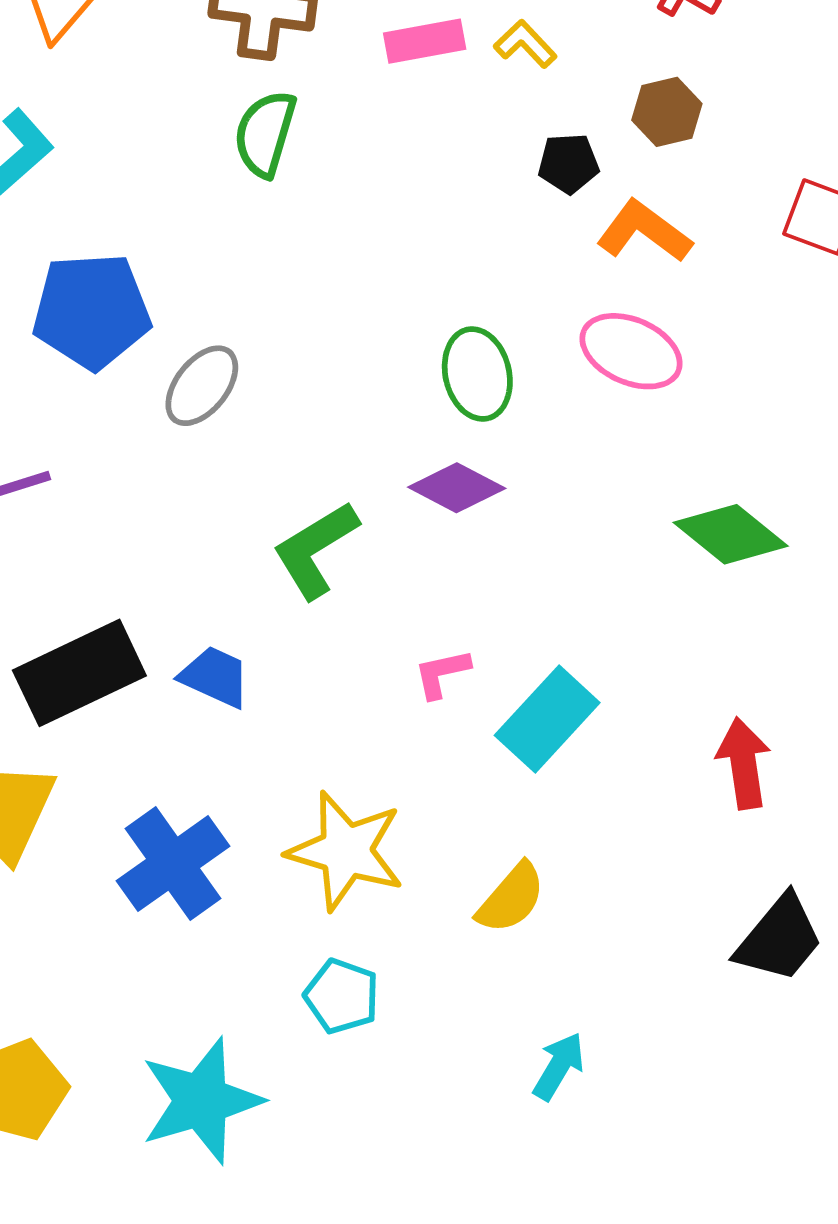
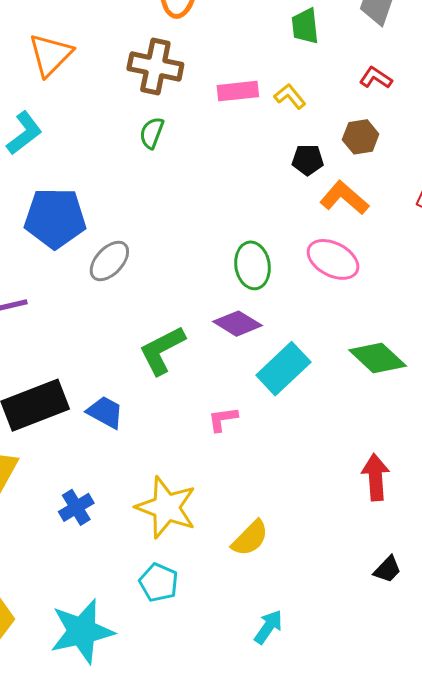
green semicircle: (265, 134) -> (152, 133), size x0.7
cyan rectangle: (547, 719) -> (283, 369), moved
blue cross: (173, 864) -> (76, 507), size x0.6
black trapezoid: (779, 939) -> (387, 569), size x0.6

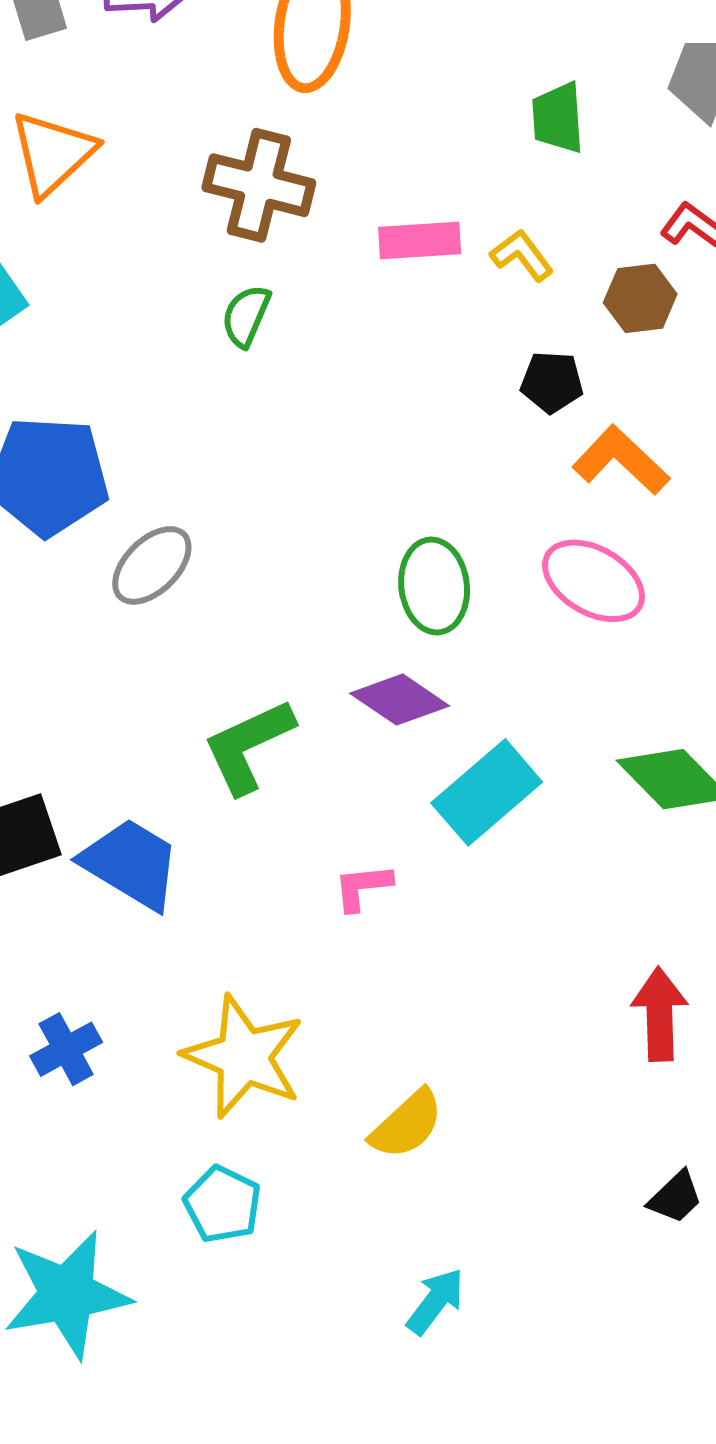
brown hexagon: (361, 137) -> (640, 298), moved
blue trapezoid: (105, 412) -> (131, 864), size x1.4

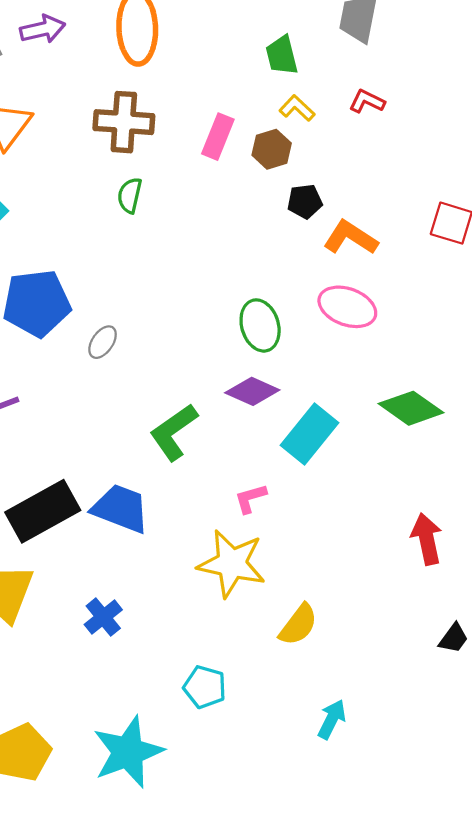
pink rectangle: (420, 240) -> (218, 137), turned -54
yellow L-shape: (522, 255) -> (297, 108), moved
brown hexagon: (640, 298) -> (272, 149), moved
gray ellipse: (152, 565) -> (103, 342), size x0.7
yellow star: (244, 1057) -> (232, 564), moved

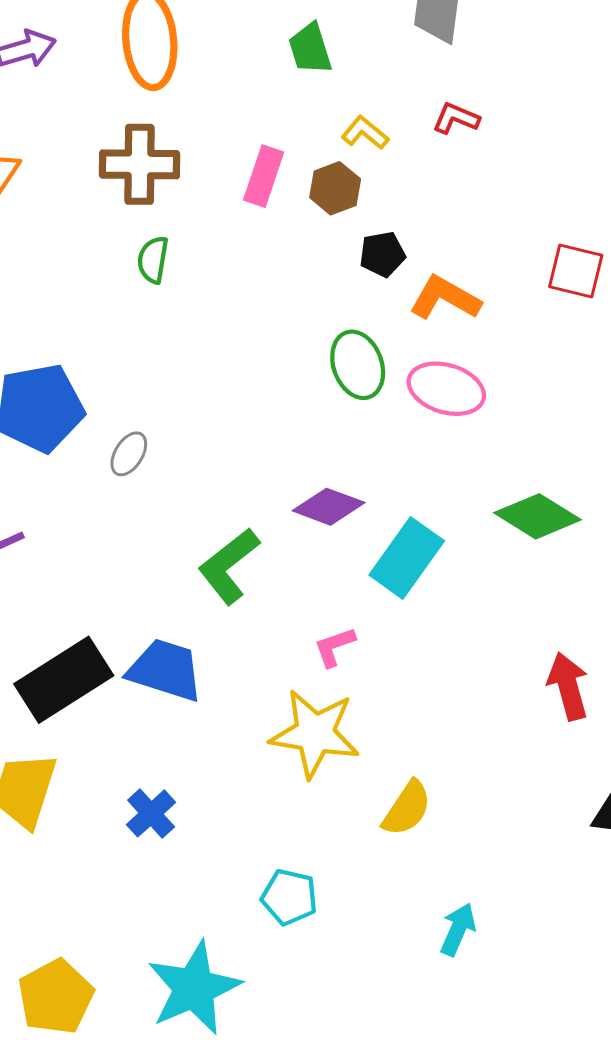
green trapezoid: (282, 55) -> (310, 49), moved
green ellipse: (260, 325) -> (358, 365), moved

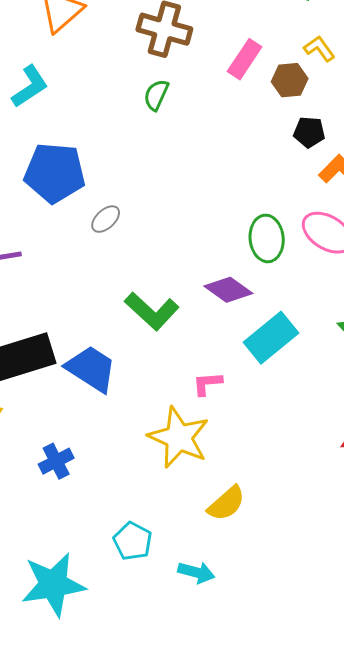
green ellipse: (358, 365) -> (267, 238), moved
green L-shape: (229, 566) -> (152, 311), turned -114
cyan arrow: (458, 929) -> (196, 572), moved, turned 66

